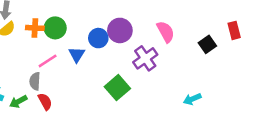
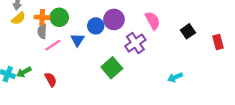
red rectangle: (234, 30) -> (218, 42), moved
gray semicircle: (35, 81) -> (42, 31), moved
green arrow: (18, 102) -> (24, 72), moved

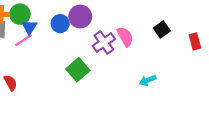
pink semicircle: (153, 21) -> (125, 37), moved
blue triangle: (77, 40) -> (29, 27), moved
pink line: (53, 45) -> (23, 40), moved

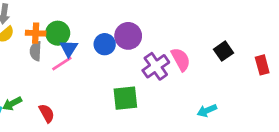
green square: (78, 70) -> (125, 98), turned 35

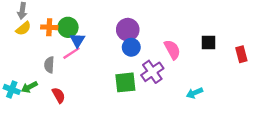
blue circle: (105, 44) -> (131, 47), moved
gray semicircle: (36, 51) -> (49, 65), moved
black square: (223, 51) -> (209, 43), turned 35
purple cross: (156, 66) -> (152, 72), moved

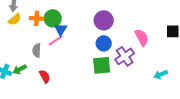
blue circle: (131, 47) -> (104, 43), moved

